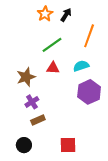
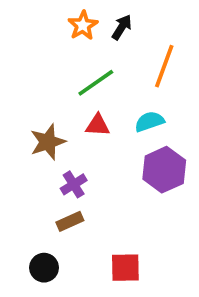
purple cross: (32, 102) -> (74, 184), moved

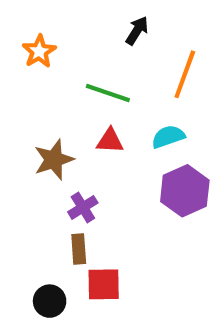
orange star: (83, 25) -> (39, 51), moved
green line: (96, 83) -> (108, 93), turned 54
brown rectangle: (70, 221) -> (79, 249), turned -70
red square: (125, 268) -> (104, 284), moved

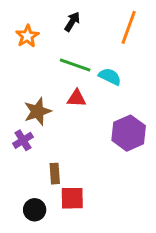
black arrow: (137, 31) -> (72, 22), moved
orange line: (185, 74) -> (129, 27), moved
cyan semicircle: (168, 137) -> (110, 77), moved, turned 45
purple cross: (83, 207) -> (23, 140), moved

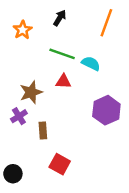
brown rectangle: (55, 174) -> (43, 131), moved
red square: (72, 198) -> (60, 164), turned 30
black circle: (35, 210) -> (13, 174), moved

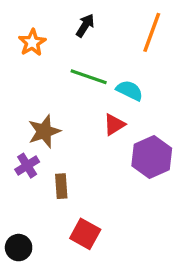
red triangle: (63, 81) -> (114, 125), moved, turned -35

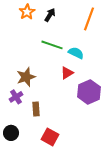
orange star: (32, 43) -> (27, 12), moved
black circle: (19, 248) -> (11, 133), moved

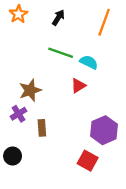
orange star: (27, 12) -> (18, 14), moved
purple hexagon: (89, 92) -> (104, 130), moved
red square: (50, 137) -> (88, 161), moved

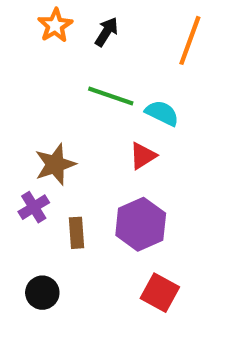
orange star: (18, 14) -> (55, 25), moved
purple hexagon: (104, 130) -> (141, 224), moved
black circle: (13, 156) -> (42, 293), moved

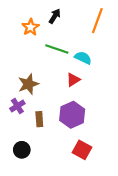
orange star: (55, 25) -> (31, 27), moved

